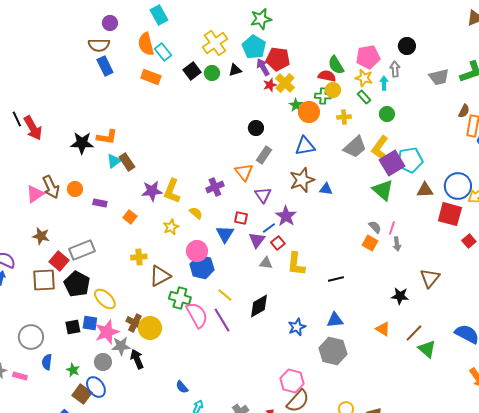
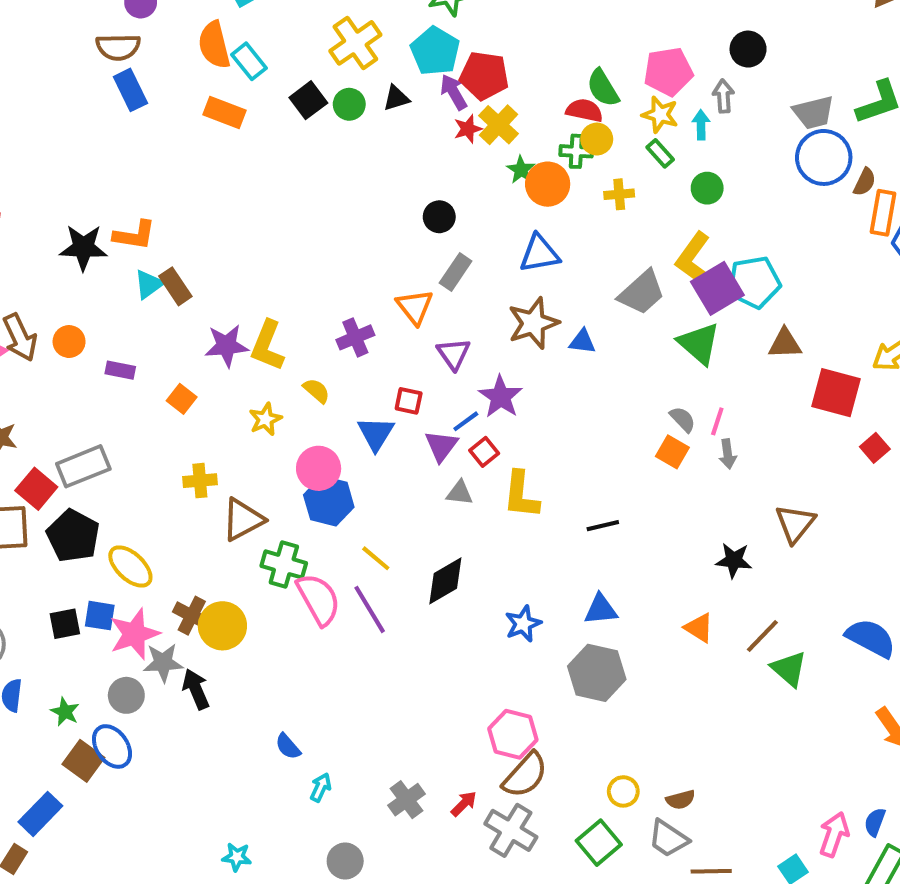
gray trapezoid: (355, 147) -> (642, 292), moved
blue circle: (458, 186) -> (824, 157), moved

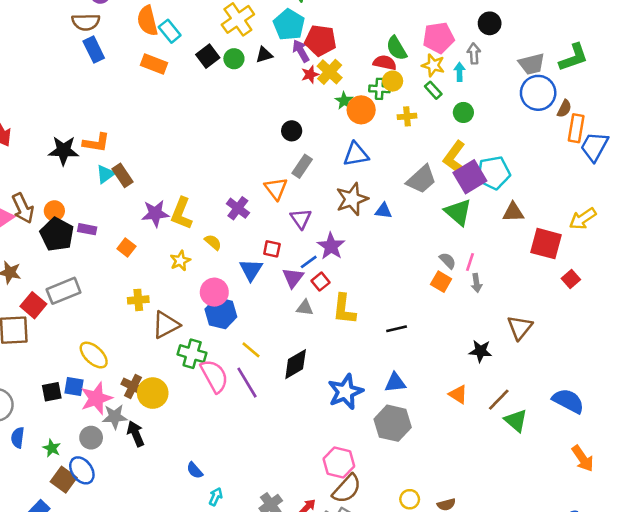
purple cross: (355, 337) -> (238, 208), turned -30
black pentagon: (73, 536) -> (57, 234), moved
blue star: (523, 624) -> (345, 392), size x1.5

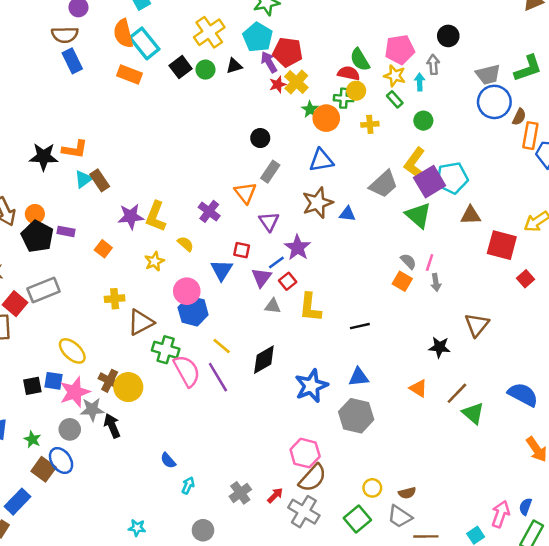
cyan rectangle: (170, 31) -> (144, 43), size x1.4

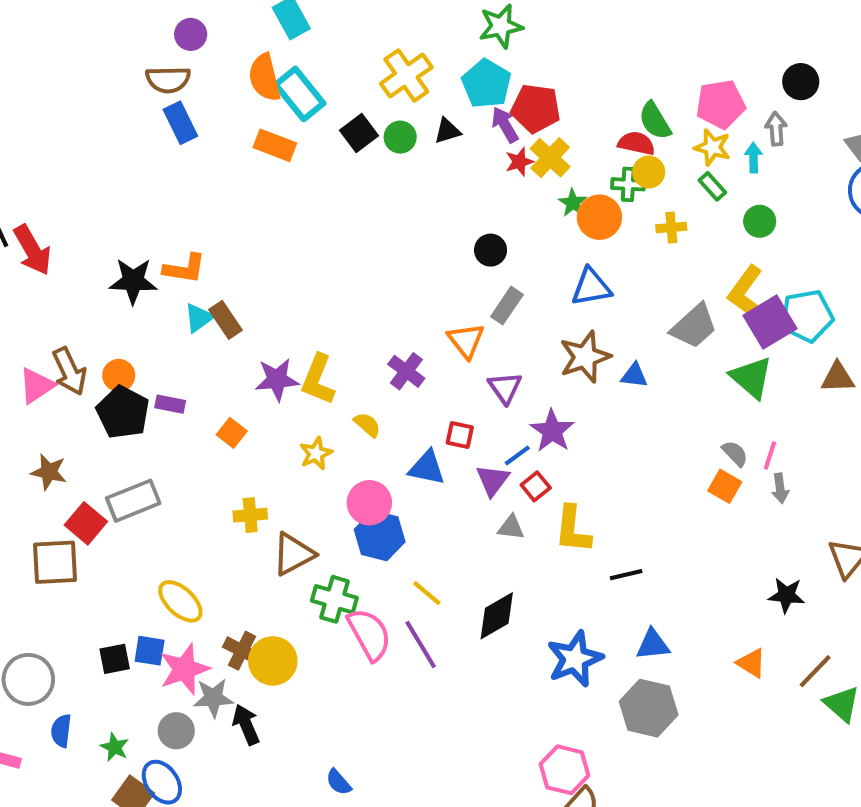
blue triangle: (222, 270) -> (427, 468), turned -50
black line: (360, 326) -> (626, 575), moved

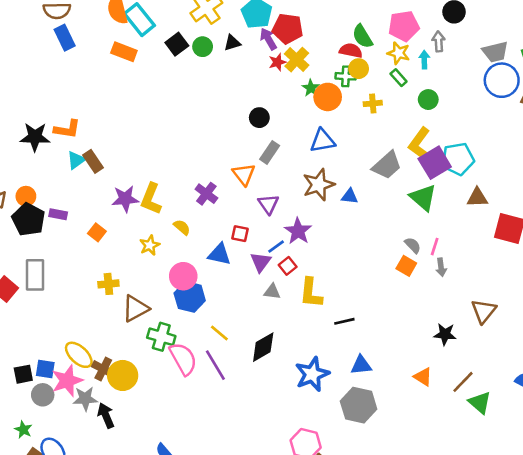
gray rectangle: (133, 501) -> (35, 275), turned -68
yellow ellipse: (180, 601) -> (79, 355), moved
gray circle: (176, 731) -> (43, 395), moved

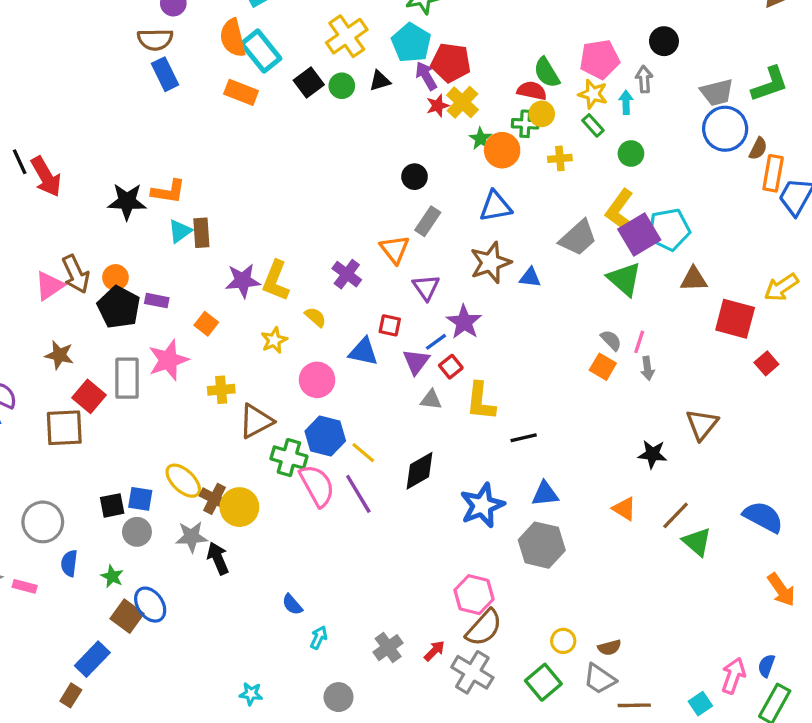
brown rectangle: (93, 161) -> (201, 233), turned 30
blue hexagon: (190, 297) -> (325, 436), moved
pink star: (67, 381) -> (168, 360), moved

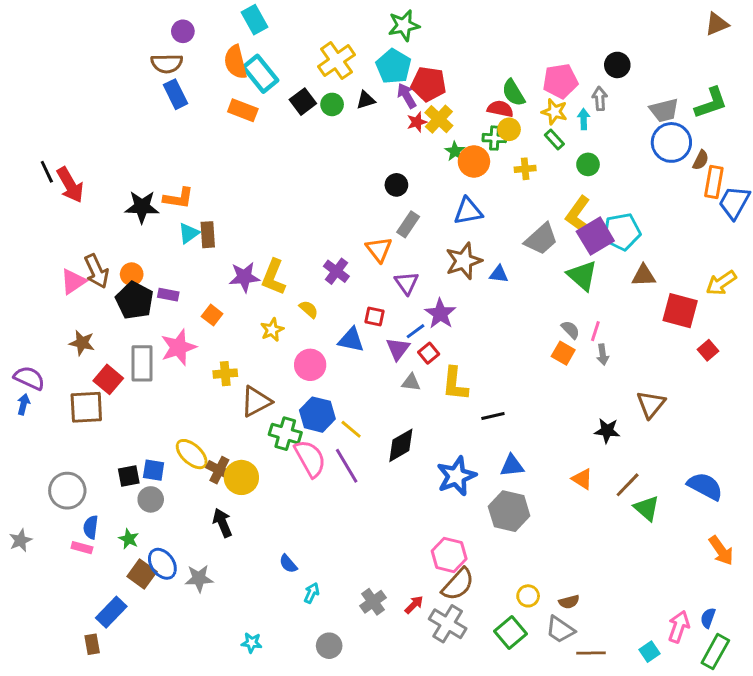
gray star: (191, 537) -> (199, 578), moved
pink rectangle: (25, 586) -> (82, 548), moved
brown rectangle: (71, 695) -> (92, 644), turned -42

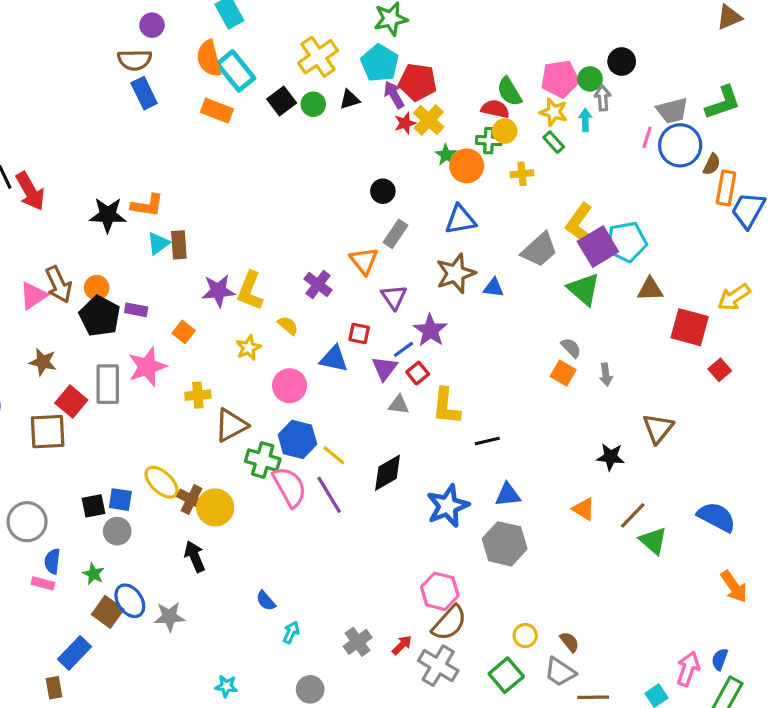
green circle: (588, 164) -> (590, 79), moved
pink line: (595, 331) -> (647, 137), moved
brown semicircle: (569, 602) -> (569, 642), turned -114

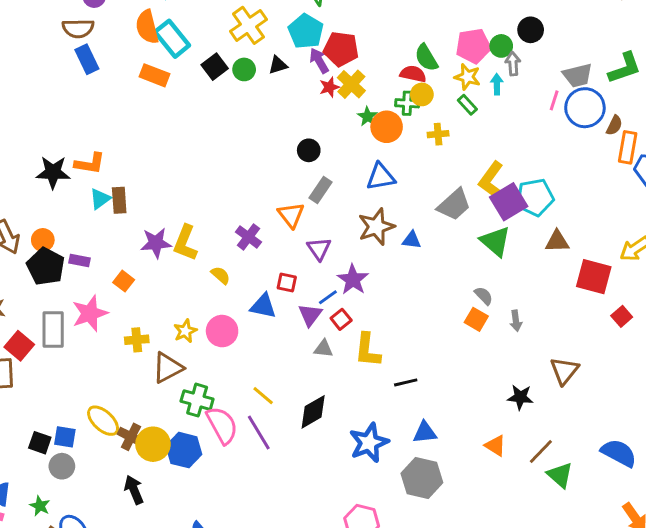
yellow star: (248, 348) -> (185, 331), moved
blue hexagon: (297, 439) -> (184, 450), moved
black square: (93, 506) -> (40, 443), turned 30

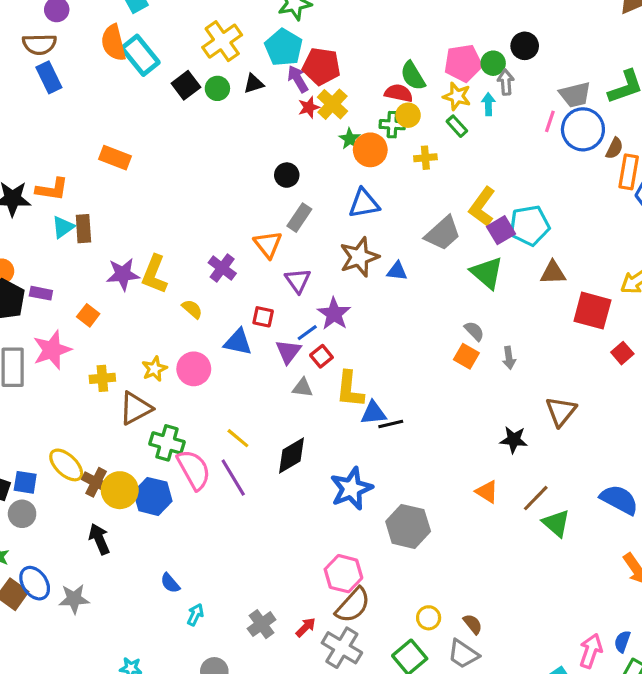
orange rectangle: (154, 75) -> (115, 158), moved
purple square: (509, 202) -> (501, 230), size x0.7
blue triangle: (425, 432) -> (373, 413), moved

